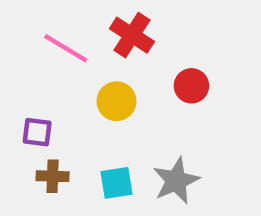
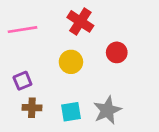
pink line: (66, 48) -> (22, 30), moved, turned -40
purple square: (37, 132) -> (22, 81), turned -30

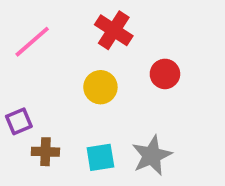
pink line: (22, 30) -> (32, 42), turned -32
purple square: (22, 81) -> (19, 121), moved

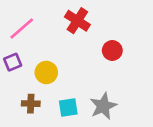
yellow circle: (100, 87) -> (46, 72), moved
purple square: (19, 121) -> (13, 62), moved

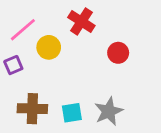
yellow circle: (46, 72) -> (49, 47), moved
brown cross: (31, 104) -> (32, 109), size x1.5

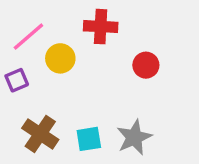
red cross: (81, 21) -> (101, 27), turned -30
brown cross: (32, 109) -> (40, 134), turned 32

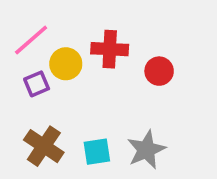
red cross: (101, 27) -> (110, 49), moved
purple square: (17, 80) -> (37, 84), moved

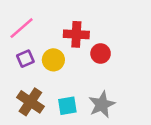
yellow circle: (66, 64) -> (53, 60), moved
red circle: (159, 71) -> (101, 54), moved

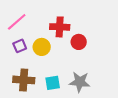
brown cross: (30, 102) -> (24, 80), turned -30
gray star: (102, 104) -> (80, 82), turned 30

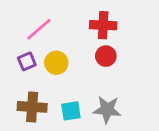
pink line: (17, 22) -> (39, 29), moved
red cross: (60, 27) -> (103, 25), moved

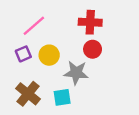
brown cross: (32, 107) -> (28, 94), turned 35
gray star: (107, 110) -> (76, 73), moved

